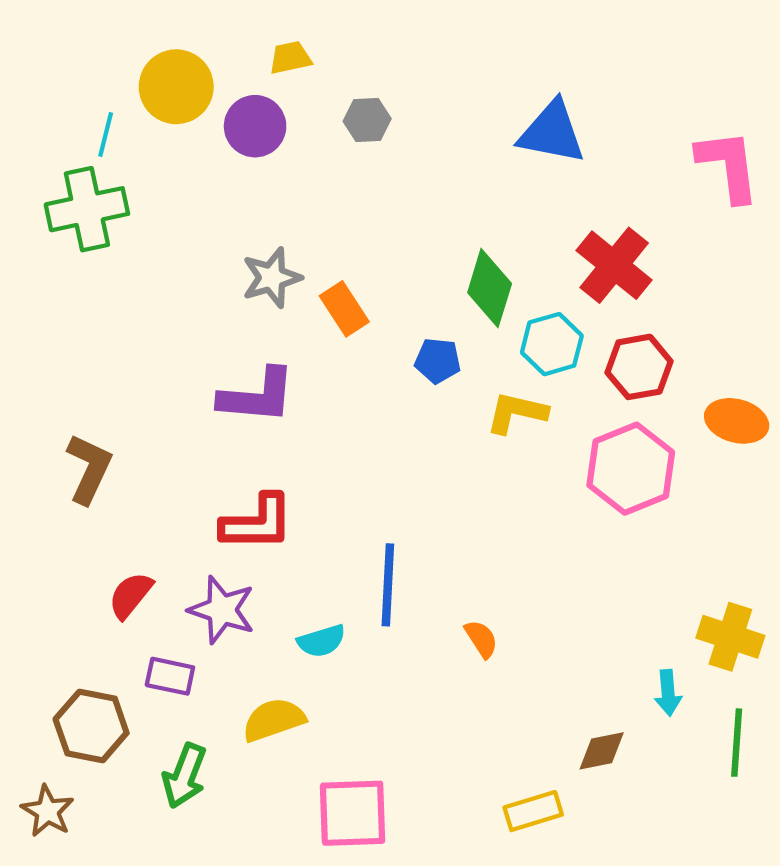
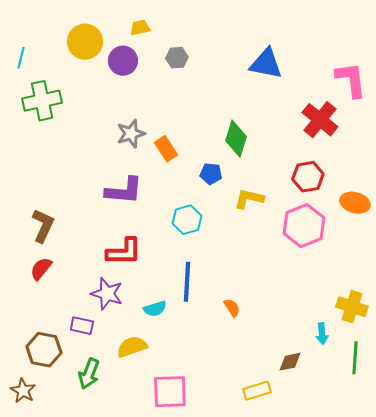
cyan line: (106, 134) -> (21, 58), moved
red cross: (614, 265) -> (320, 120), moved
cyan hexagon: (552, 344) -> (187, 220), moved
red semicircle: (131, 595) -> (41, 269), moved

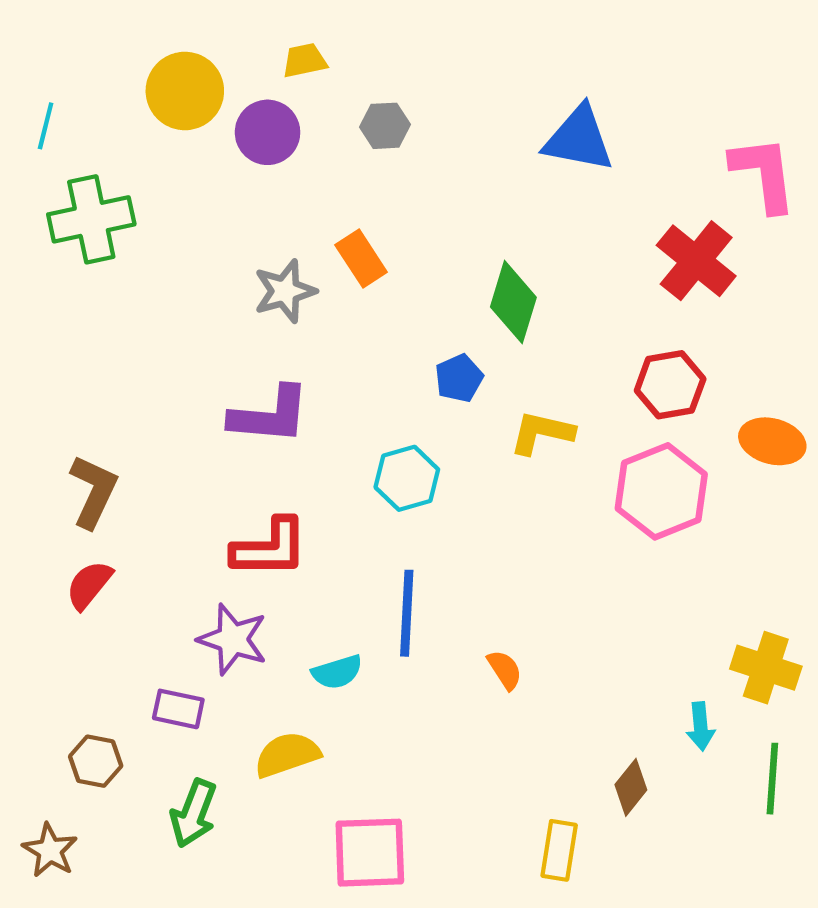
orange rectangle: (166, 149) -> (361, 259), moved
blue pentagon: (211, 174) -> (459, 378), turned -30
brown hexagon: (44, 350) -> (96, 761), size x0.7
brown diamond: (290, 362) -> (631, 787), turned -40
yellow rectangle: (257, 391) -> (559, 850), turned -64

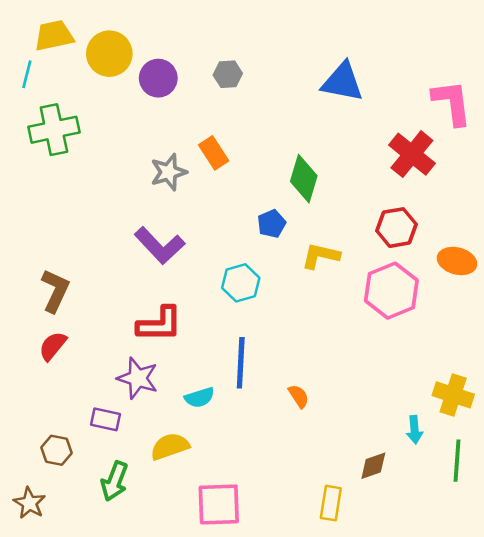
yellow trapezoid: (305, 61) -> (54, 36), moved, size x1.5
purple L-shape: (270, 415) -> (160, 246), turned 42
brown diamond: (631, 787) -> (373, 466), turned 32

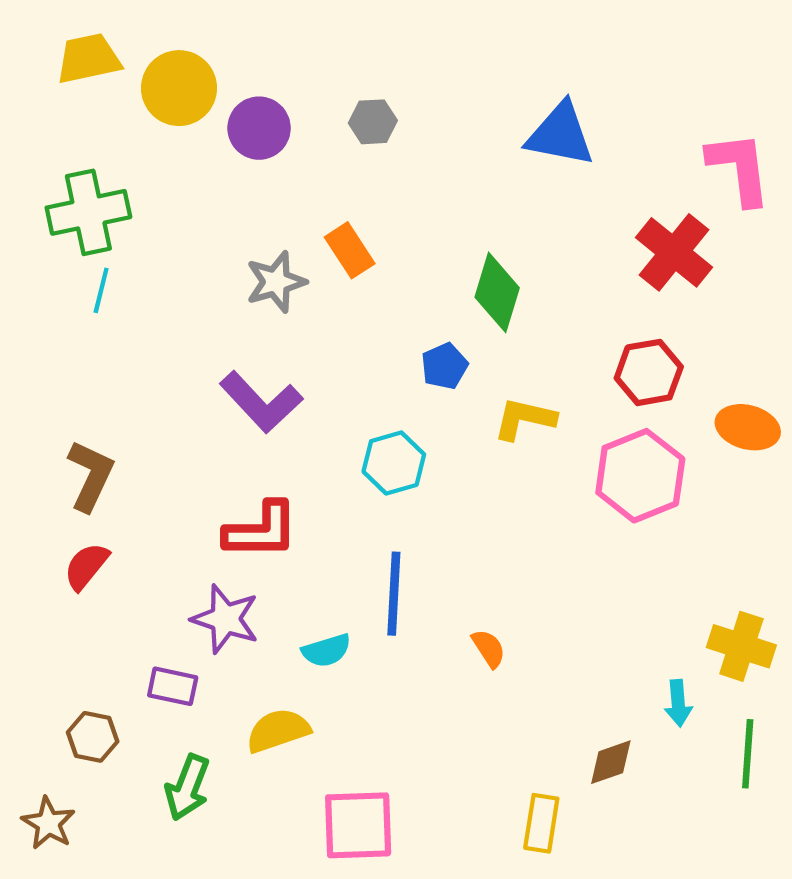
cyan line: (27, 74) -> (101, 290), moved

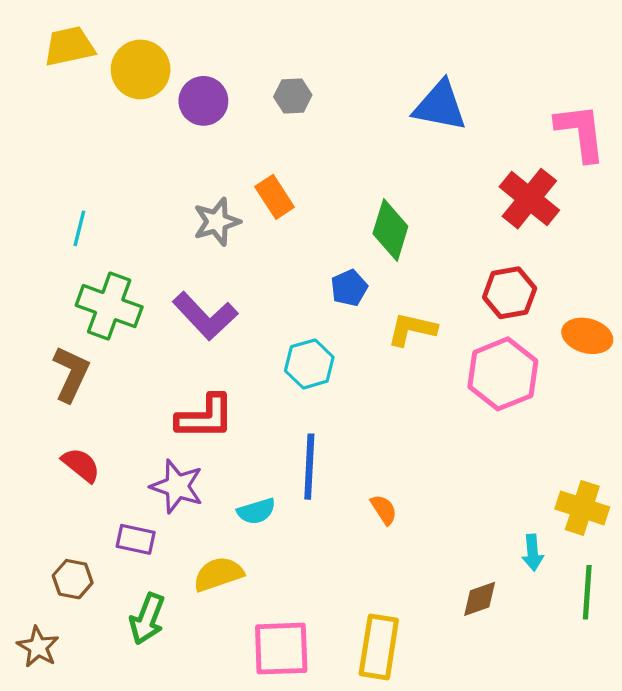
green cross: (88, 212) -> (109, 306), moved, turned 32
red semicircle: (86, 566) -> (81, 465), moved, turned 90
yellow rectangle: (541, 823) -> (379, 647), moved, size x1.4

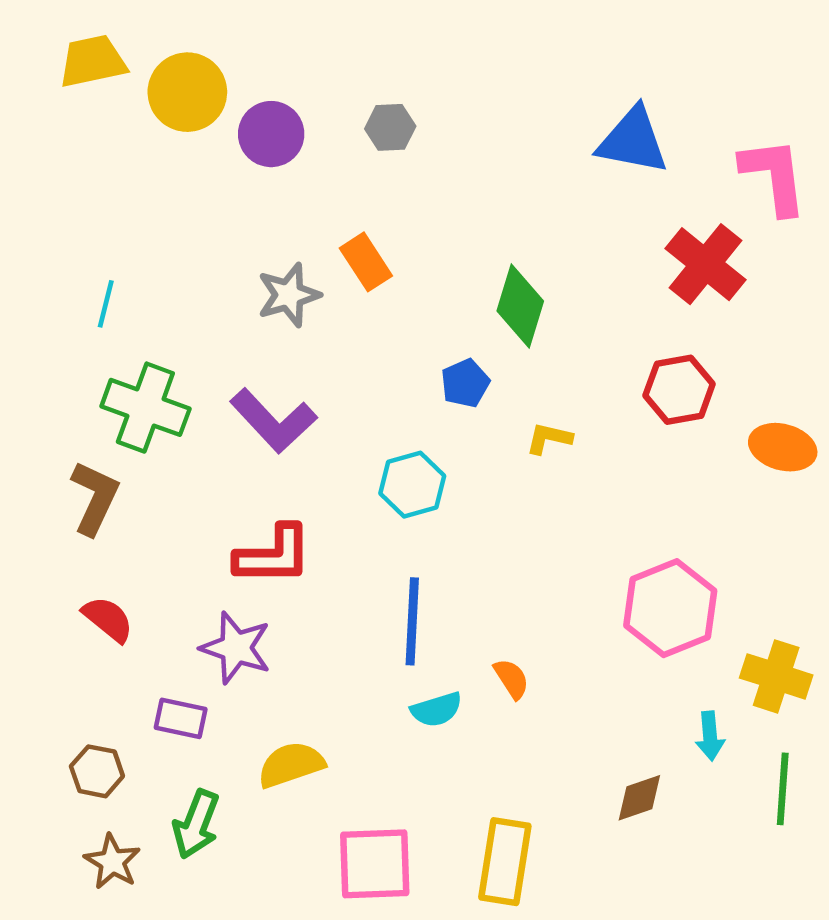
blue triangle: (440, 106) -> (633, 141), moved
yellow L-shape: (412, 329) -> (549, 438), size x0.7
pink hexagon: (503, 374) -> (670, 608), moved
cyan semicircle: (256, 511) -> (437, 710), moved
brown star: (38, 647) -> (112, 862), moved

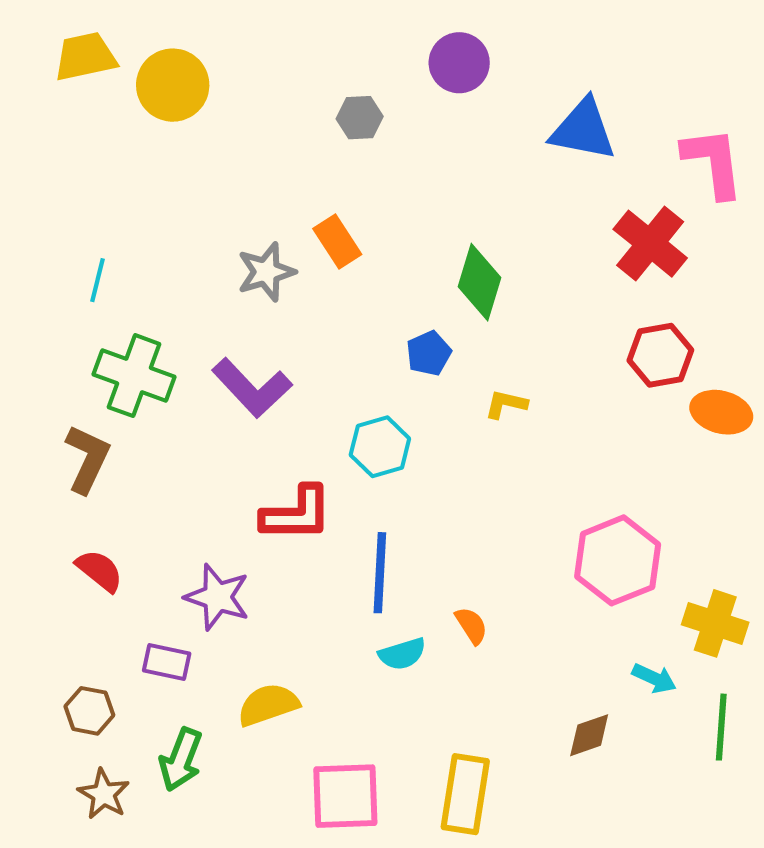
purple circle: (271, 134) -> (459, 63), moved
red hexagon: (679, 390) -> (660, 355), moved
red L-shape: (273, 555) -> (297, 514), moved
cyan arrow: (710, 736) -> (654, 678), turned -60

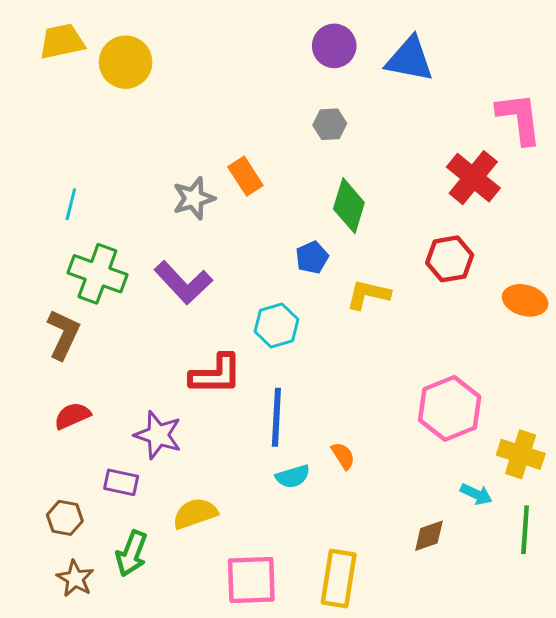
gray hexagon: (360, 118) -> (330, 124), moved
blue triangle: (583, 130) -> (410, 59), moved
red hexagon: (660, 355) -> (450, 259), moved
yellow L-shape: (506, 404) -> (368, 294), size x1.4
red semicircle: (100, 571) -> (72, 416), turned -63

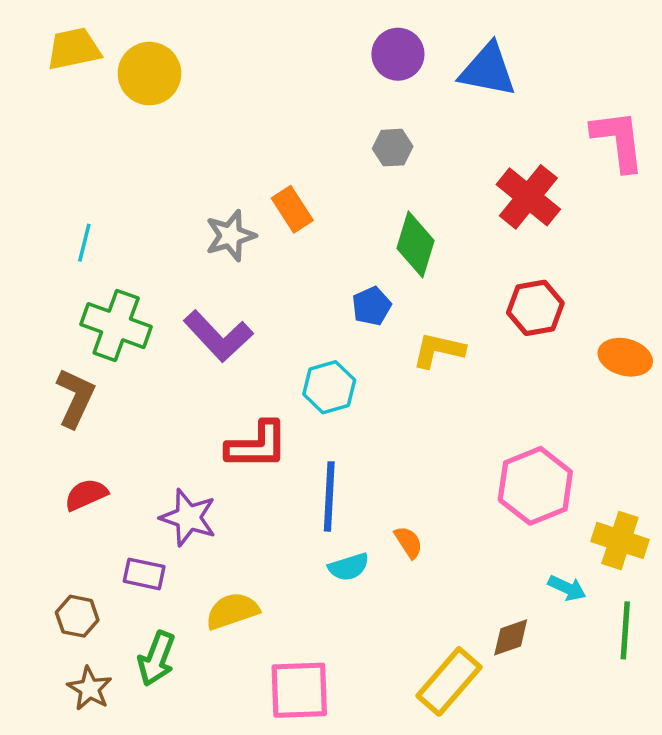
red cross: (473, 178) -> (528, 197), moved
yellow rectangle: (339, 579) -> (449, 681), moved, turned 32

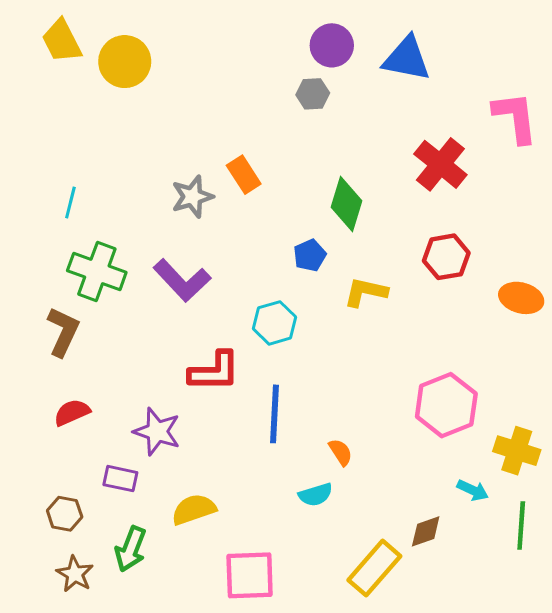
yellow trapezoid: (74, 49) -> (62, 41), turned -105
gray hexagon: (393, 148) -> (313, 94), moved
cyan semicircle: (349, 567) -> (316, 495), moved

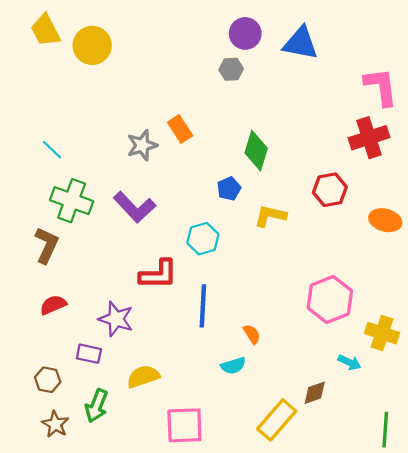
red cross: (440, 164) -> (369, 138), moved, turned 33
cyan line: (70, 203) -> (52, 150), turned -60
green line: (521, 526) -> (385, 430), moved

